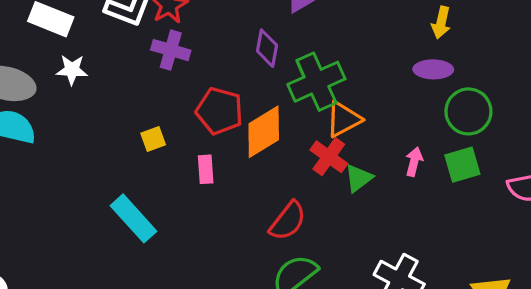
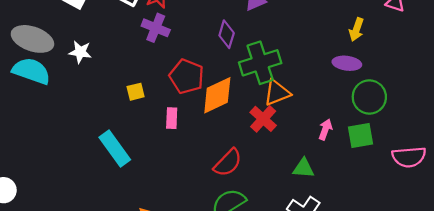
white star: (72, 70) -> (80, 52), moved
green triangle: (358, 178) -> (303, 168), moved, turned 35

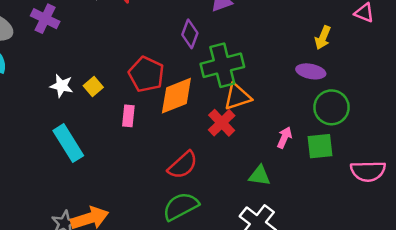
purple cross: (156, 28) -> (45, 19), moved
white star: (80, 52) -> (62, 86), moved
yellow square: (136, 92) -> (93, 87), turned -30

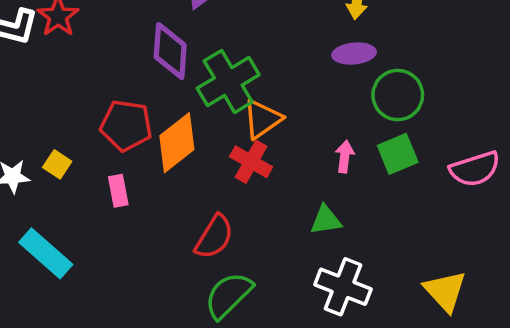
purple diamond: (190, 34) -> (170, 51), size x1.4

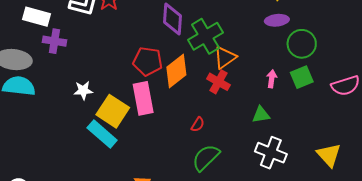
yellow square: (57, 164) -> (113, 111), moved, size x2.0
pink rectangle: (118, 191) -> (143, 98), size x1.8
red semicircle: (214, 237) -> (198, 124), size x0.6

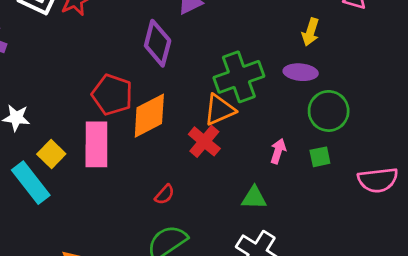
green cross: (205, 36) -> (239, 77), moved
green square: (302, 77) -> (320, 157), size x0.7
yellow square: (113, 111) -> (51, 154), size x0.6

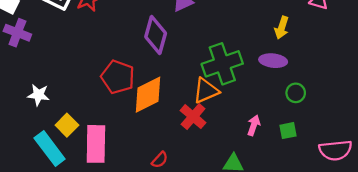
green circle: (329, 111) -> (296, 93), size x0.6
pink rectangle: (96, 144) -> (96, 144), moved

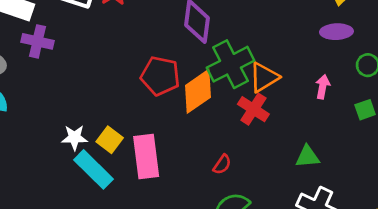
green cross: (222, 64) -> (230, 64), moved
white star: (38, 95) -> (74, 138), moved
pink arrow: (254, 125) -> (323, 87), moved

